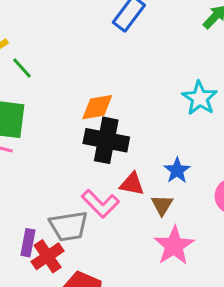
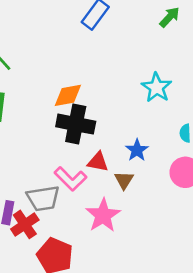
pink star: (174, 246) -> (103, 215), moved

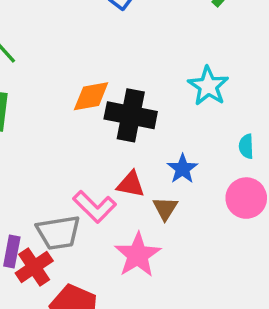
black cross: (76, 124) -> (131, 115), moved

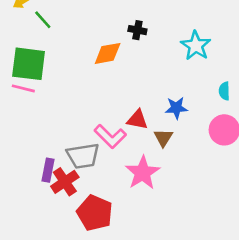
black cross: (131, 115) -> (137, 30), moved, size x0.5
blue star: (182, 169) -> (176, 108), turned 30

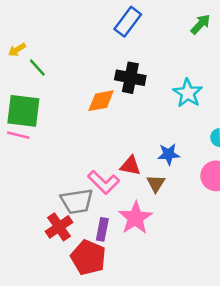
black cross: (137, 30) -> (130, 78), size x1.6
purple rectangle: (48, 170) -> (102, 229), moved

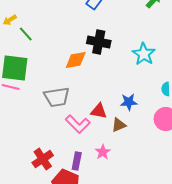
brown triangle: (156, 183) -> (119, 125), turned 35
gray trapezoid: (77, 201) -> (57, 97), moved
pink star: (135, 218) -> (103, 152), size x0.6

